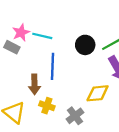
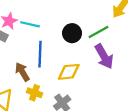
brown arrow: (34, 84) -> (22, 72), turned 150
yellow diamond: (98, 93) -> (69, 72), moved

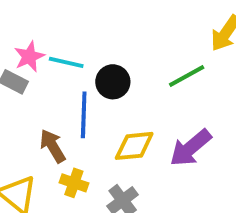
black circle: (72, 33) -> (113, 82), moved
purple arrow: (104, 56) -> (191, 148), moved, turned 80

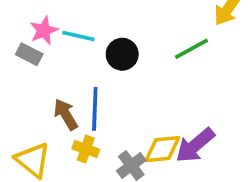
blue line: (84, 115) -> (95, 109), moved
yellow diamond: (134, 146) -> (162, 149), moved
purple arrow: (191, 148) -> (195, 145), moved

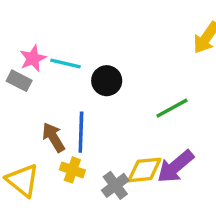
green line: (191, 49) -> (172, 108), moved

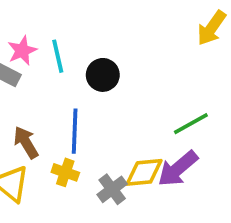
cyan line: (65, 64) -> (58, 56), turned 64
green line: (172, 108) -> (191, 124), moved
brown arrow: (53, 137) -> (26, 142), moved

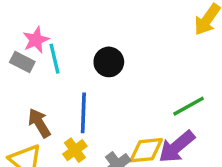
cyan line: (58, 56) -> (55, 59), moved
yellow cross: (65, 172) -> (75, 150), turned 35

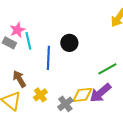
black circle: (109, 62) -> (69, 43), moved
blue line: (83, 113) -> (48, 58), moved

